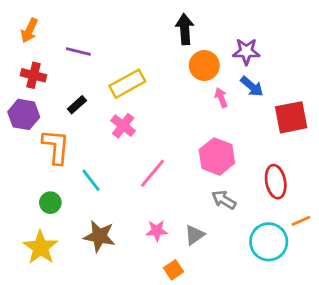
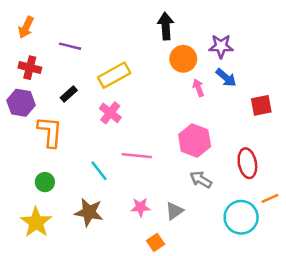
red square: (291, 117) -> (261, 105), size x0.7
pink line: (153, 173) -> (137, 156), turned 56
cyan line: (91, 180) -> (99, 171), moved

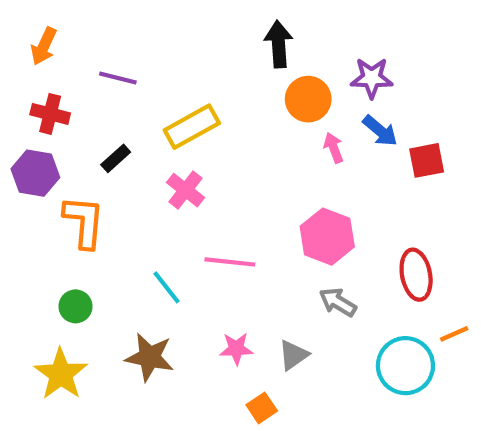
red square: (261, 105) -> (427, 160), moved

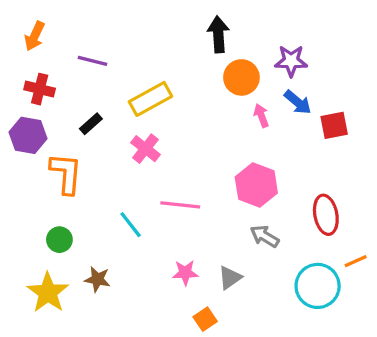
brown star: (150, 357) -> (97, 279), moved, size x0.7

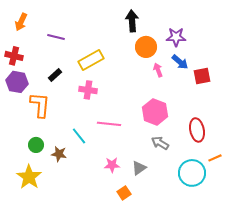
red cross: (40, 89) -> (14, 56), moved
pink cross: (145, 149) -> (88, 90), turned -30
brown star: (97, 279) -> (59, 154), moved

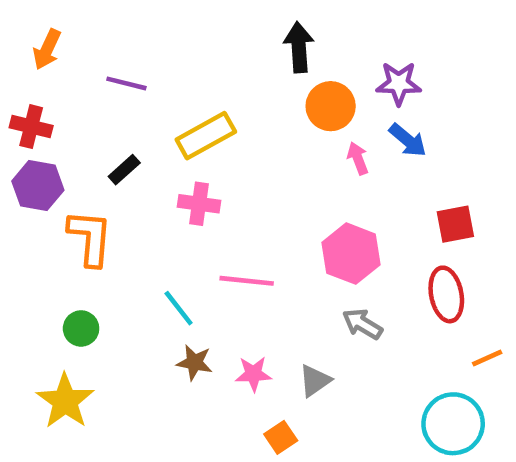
red square: (202, 76) -> (455, 224), moved
brown star: (59, 154) -> (194, 363), moved
cyan circle: (192, 173) -> (453, 424), moved

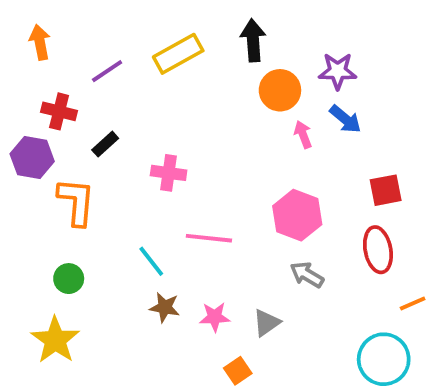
orange arrow: (47, 49) -> (40, 42), turned 144
purple line: (126, 83) -> (107, 71), turned -48
red cross: (31, 127) -> (59, 111), moved
yellow rectangle: (206, 136) -> (178, 54), moved

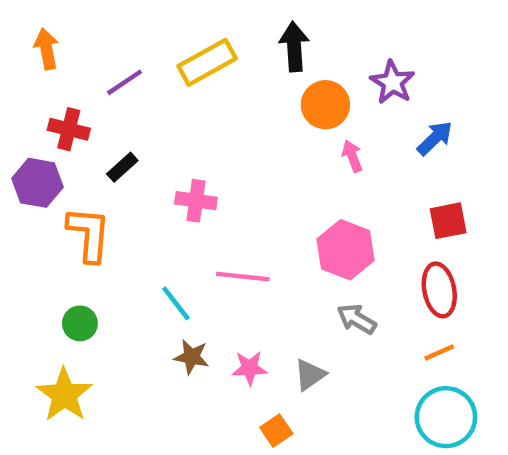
purple star: (338, 71) -> (392, 82), turned 30
blue arrow: (345, 119) -> (435, 138), moved, turned -84
orange line: (413, 304) -> (439, 352), moved

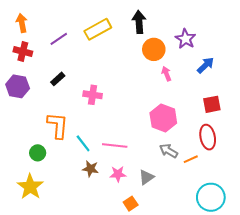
red cross: (69, 129) -> (23, 52), moved
orange L-shape: (89, 234) -> (58, 125), moved
pink line: (243, 277) -> (115, 145), moved
orange line: (439, 352) -> (191, 159), moved

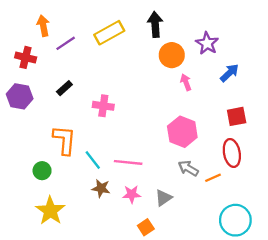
orange arrow: (22, 23) -> (43, 26), moved
yellow star: (30, 187) -> (50, 211), moved

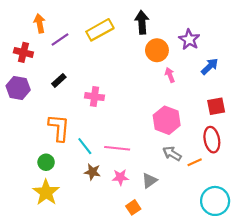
green circle: (42, 171) -> (46, 162), moved

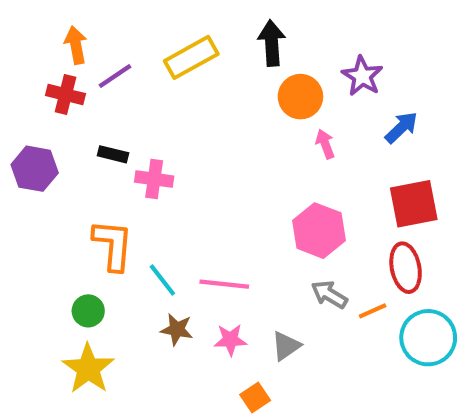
red cross: (23, 52) -> (66, 95), moved
black rectangle: (59, 80) -> (113, 154), turned 56
pink cross: (95, 97) -> (154, 179), moved
red square: (216, 106) -> (414, 204), size x1.4
cyan circle: (215, 201) -> (428, 338), moved

